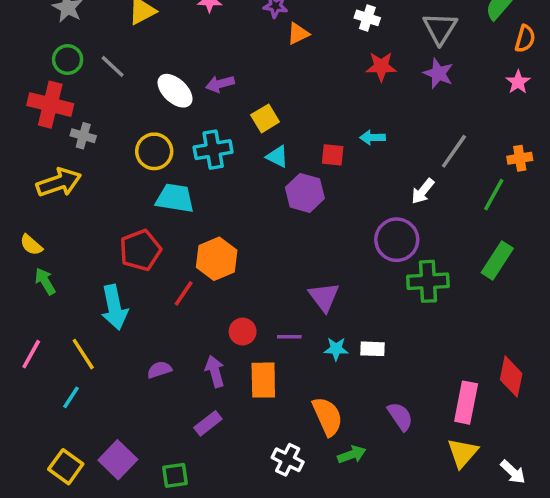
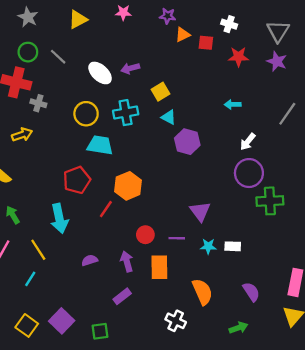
red square: (333, 155) -> (206, 43), moved
yellow arrow: (59, 183) -> (22, 135), size x0.7
white arrow: (423, 191) -> (248, 142), moved
green arrow: (45, 281) -> (13, 215), moved
green arrow: (352, 455) -> (238, 328), moved

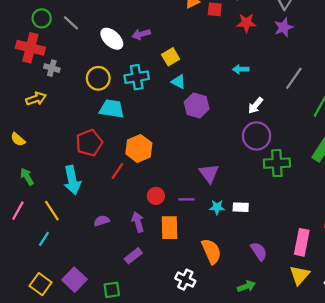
purple star: (277, 61) -> (284, 27), turned 30

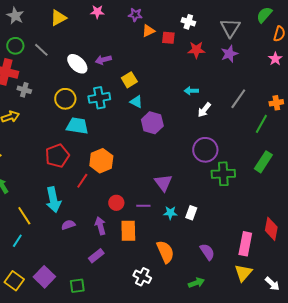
white arrow: (255, 105) -> (204, 110), moved
cyan arrow: (72, 180) -> (53, 200), moved
white rectangle: (241, 207) -> (191, 213), turned -72

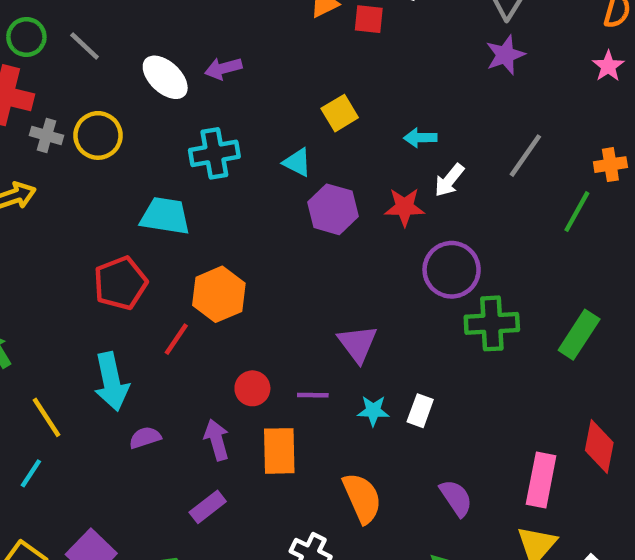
red star: (196, 50) -> (405, 207), moved
yellow square: (129, 80) -> (340, 113), moved
yellow circle: (65, 99) -> (98, 135), moved
green rectangle: (263, 162) -> (579, 335), moved

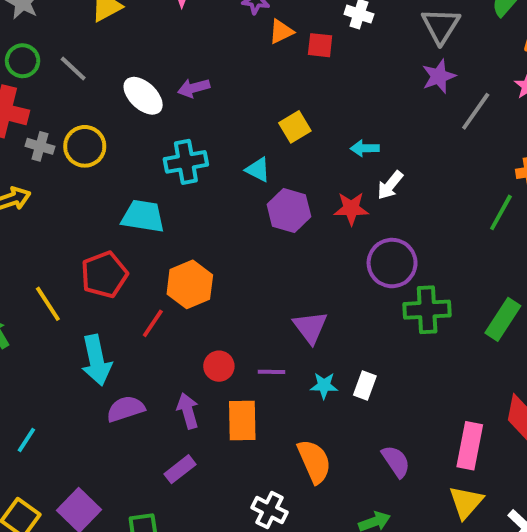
gray line: (525, 156) -> (476, 111), moved
yellow line: (47, 417) -> (48, 304), moved
purple semicircle: (145, 438) -> (126, 409), size x1.4

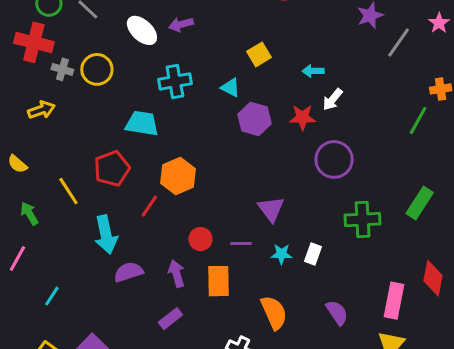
green cross: (427, 310) -> (363, 220), moved

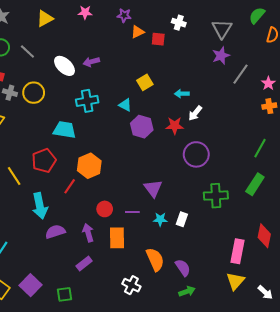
pink star: (439, 23) -> (268, 83), moved
green line: (418, 120) -> (260, 148), moved
purple semicircle: (337, 313) -> (183, 268), moved

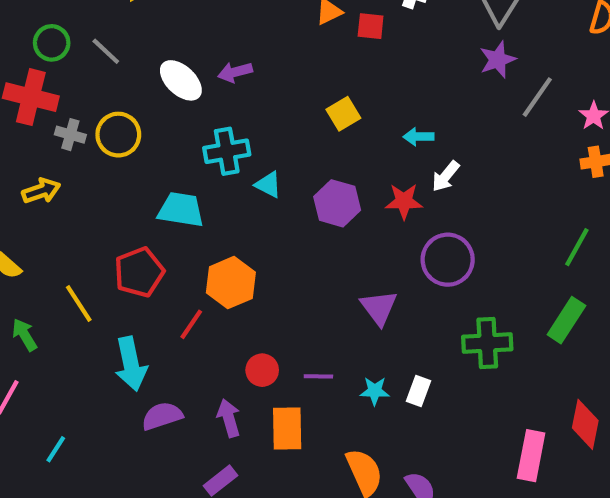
cyan triangle: (125, 105) -> (268, 185), moved
purple triangle: (153, 188) -> (379, 308), moved

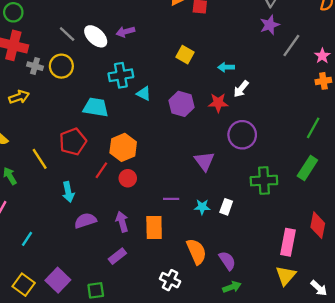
green circle: (52, 43) -> (13, 12), moved
gray line: (106, 51) -> (67, 34), moved
yellow square: (343, 114) -> (185, 55), turned -30
cyan arrow: (131, 364) -> (68, 192), size x0.7
red circle: (262, 370) -> (128, 178), moved

